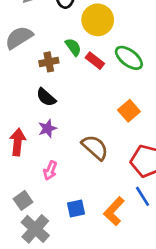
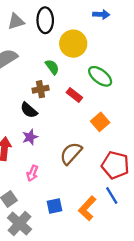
red rectangle: (95, 61) -> (74, 95), moved
brown cross: (49, 62) -> (41, 89), moved
brown semicircle: (95, 147) -> (71, 153), turned -90

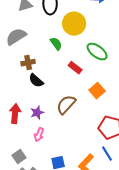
brown cross: (41, 89) -> (28, 63), moved
purple star: (30, 137) -> (37, 113), moved
brown semicircle: (71, 153) -> (66, 105), moved

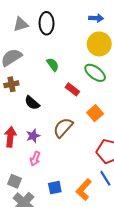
yellow circle: (74, 24) -> (99, 44), moved
brown cross: (28, 63) -> (11, 84), moved
gray square: (19, 157) -> (15, 181), turned -32

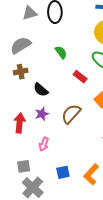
purple star: (33, 136) -> (42, 114), moved
gray square: (15, 181) -> (24, 166), turned -32

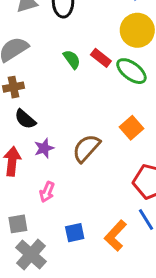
red rectangle: (80, 77) -> (101, 58), moved
black semicircle: (41, 90) -> (25, 119), moved

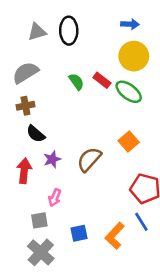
gray square: (18, 224) -> (39, 220), moved

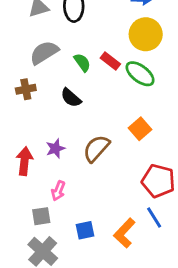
gray semicircle: (25, 73) -> (44, 53), moved
black semicircle: (36, 134) -> (71, 98), moved

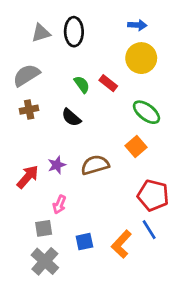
gray semicircle: (44, 53) -> (26, 75), moved
green ellipse: (140, 74) -> (146, 112), moved
brown semicircle: (96, 148) -> (95, 165), turned 32
red arrow: (24, 161) -> (28, 177), turned 35

